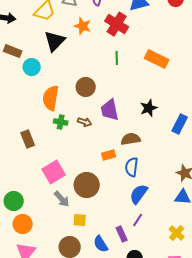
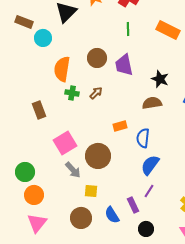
black star: (149, 108) -> (160, 79), turned -30
purple trapezoid: (110, 110) -> (124, 65), moved
brown arrow: (85, 122) -> (96, 93), turned -64
brown semicircle: (131, 139) -> (152, 103), moved

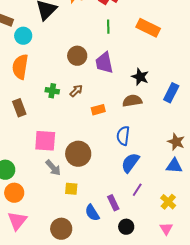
orange semicircle: (62, 69) -> (20, 67), moved
orange rectangle: (120, 126) -> (98, 110), moved
pink square: (65, 143) -> (45, 141), turned 35
purple line: (149, 191) -> (137, 190), moved
brown circle: (81, 218) -> (61, 229), moved

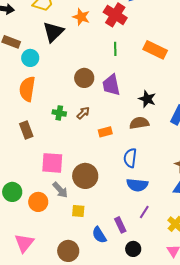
blue semicircle: (130, 163) -> (137, 185), turned -120
orange circle: (14, 193) -> (38, 202), moved

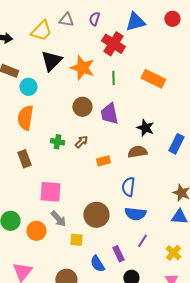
orange star: (81, 17) -> (82, 68), moved, size x1.4
brown circle: (85, 176) -> (96, 215), moved

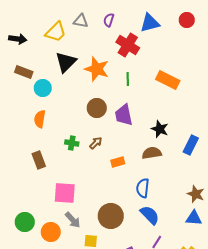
orange semicircle: (25, 118) -> (40, 119), size x0.7
blue semicircle: (135, 214) -> (150, 215), turned -140

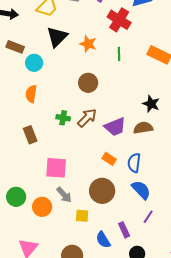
orange star: (97, 69) -> (88, 44), size x0.7
purple trapezoid: (124, 115) -> (115, 127), moved, turned -100
brown arrow: (96, 143) -> (87, 118), size x1.5
orange rectangle: (118, 162) -> (109, 159), moved, turned 48

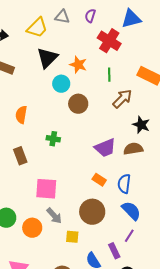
cyan circle: (34, 63) -> (61, 84), moved
brown arrow: (87, 118) -> (122, 99), moved
purple line: (148, 217) -> (129, 236), moved

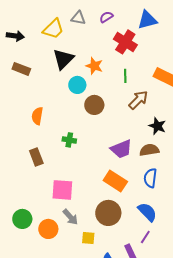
purple semicircle: (90, 16) -> (106, 17), turned 40
orange rectangle: (99, 180) -> (115, 181), size x1.6
blue semicircle: (124, 184) -> (150, 178), moved

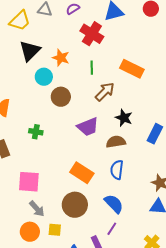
purple trapezoid: (121, 149) -> (88, 127), moved
orange circle: (48, 229) -> (30, 232), moved

